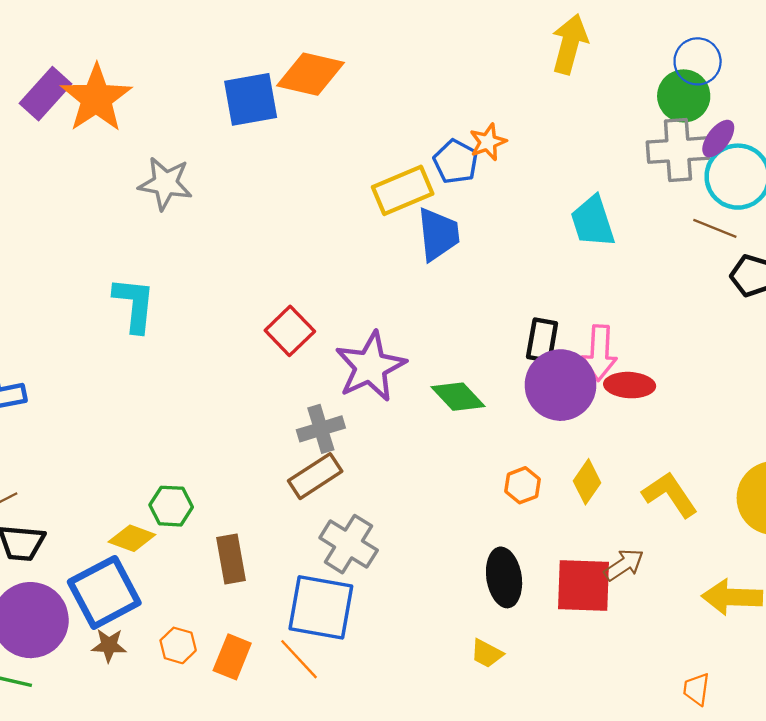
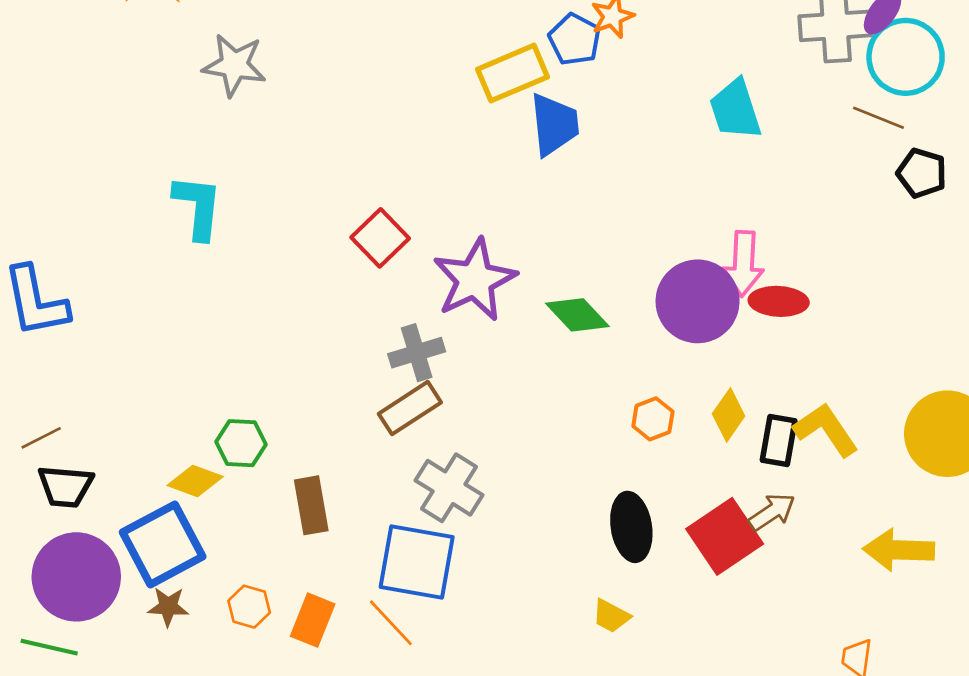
black rectangle: (542, 340) -> (779, 440), moved
red square: (584, 586) -> (725, 536), turned -36

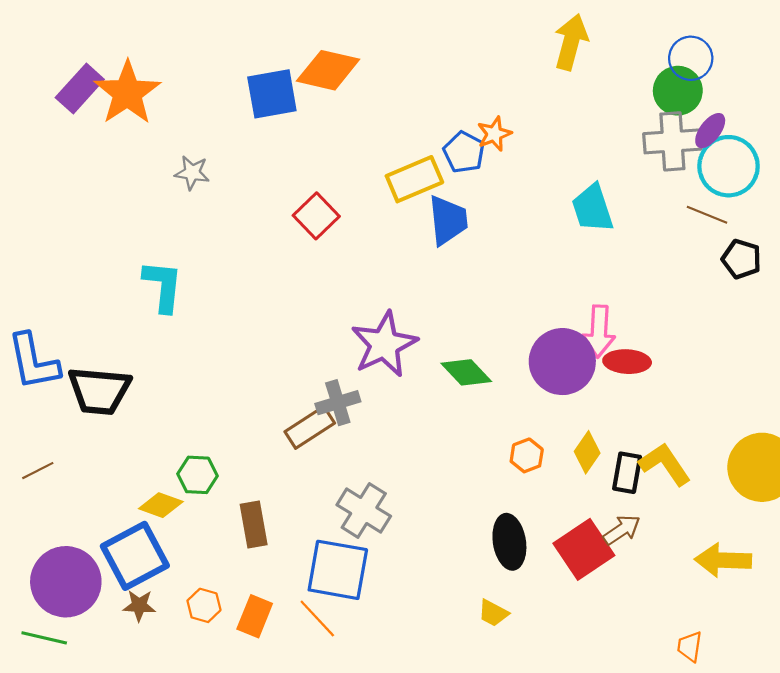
gray star: (234, 65) -> (192, 173), size x0.7
red square: (380, 238) -> (316, 216), moved
brown rectangle: (410, 408) -> (310, 427), moved
black trapezoid: (65, 486) -> (99, 391), moved, size x1.4

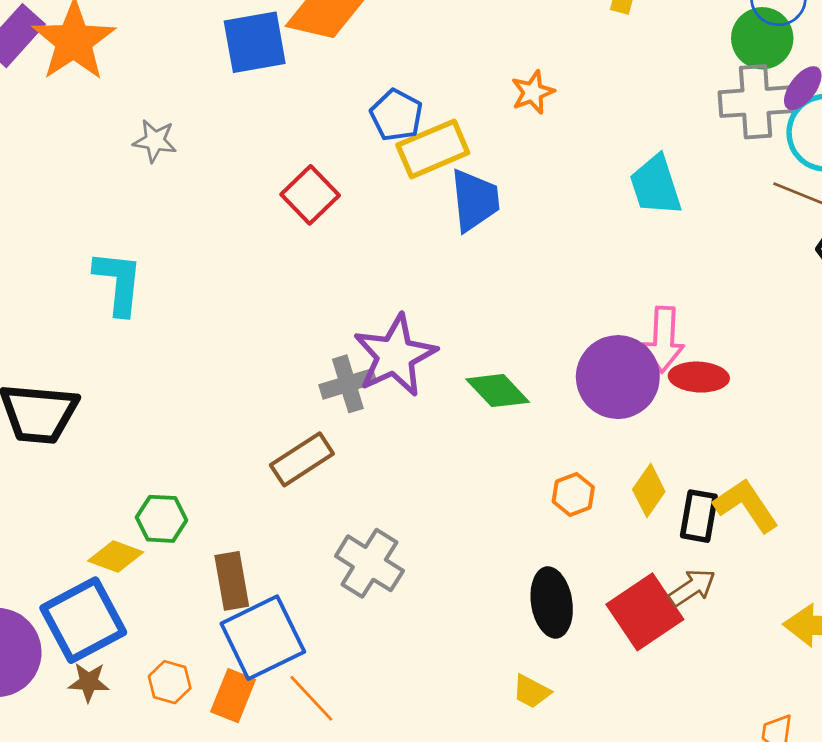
blue pentagon: (464, 152) -> (396, 115), moved
gray cross: (338, 403) -> (348, 384), moved
blue square: (338, 570) -> (263, 638), moved, turned -36

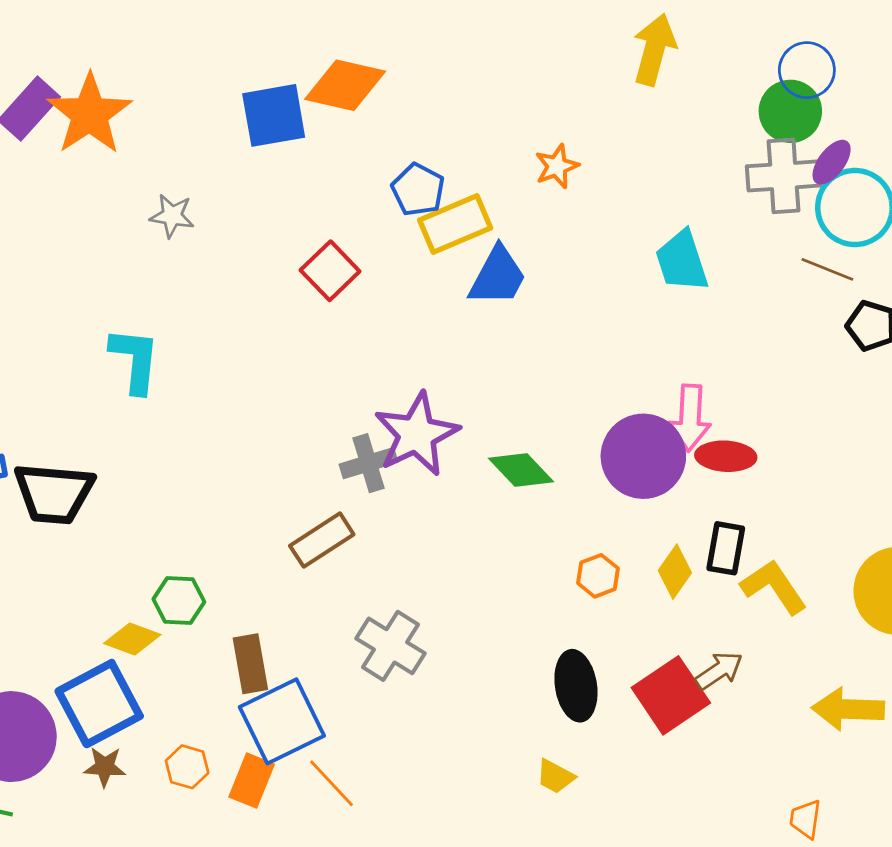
blue trapezoid: (475, 200) -> (498, 276), turned 34
black rectangle: (699, 516) -> (726, 548), moved

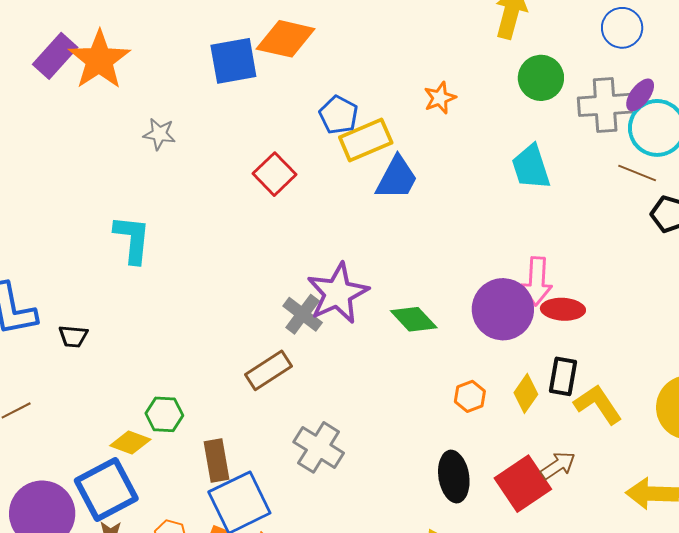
green circle: (790, 111) -> (541, 78), moved
gray cross: (369, 463) -> (303, 314), turned -36
black trapezoid: (54, 493) -> (73, 336), size x0.5

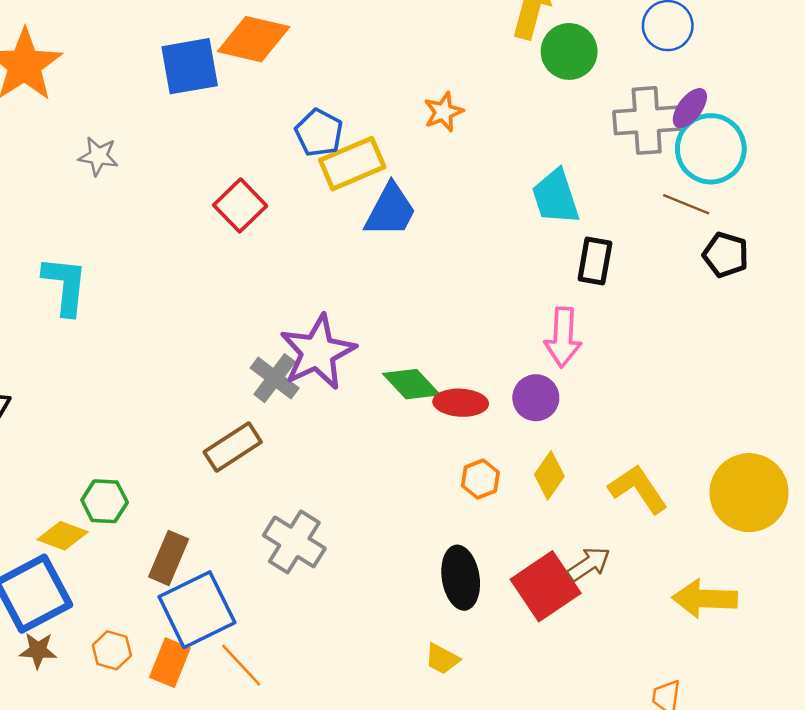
green circle: (541, 78) -> (569, 51), moved
purple circle: (503, 309) -> (536, 398), moved, size x0.6
red ellipse: (563, 309) -> (461, 403), moved
black rectangle: (563, 376) -> (595, 261), moved
brown rectangle: (216, 460) -> (169, 558), turned 33

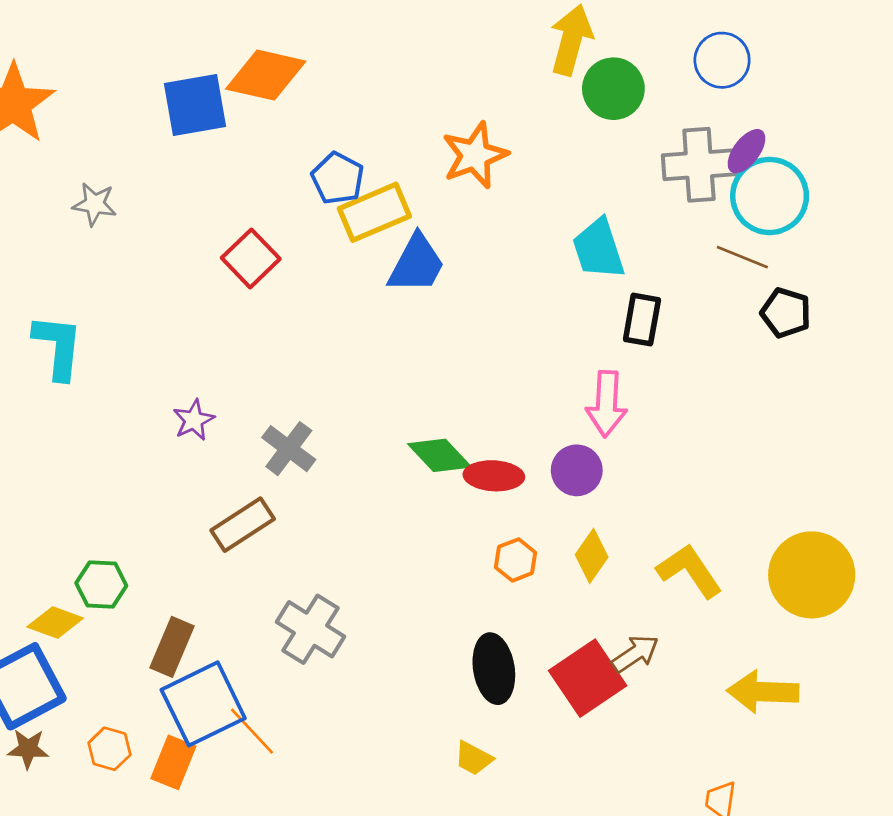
orange star: (443, 112) -> (475, 155), size x1.5
purple star: (318, 352) -> (194, 420), moved, size x0.5
orange line: (241, 665) -> (252, 731), moved

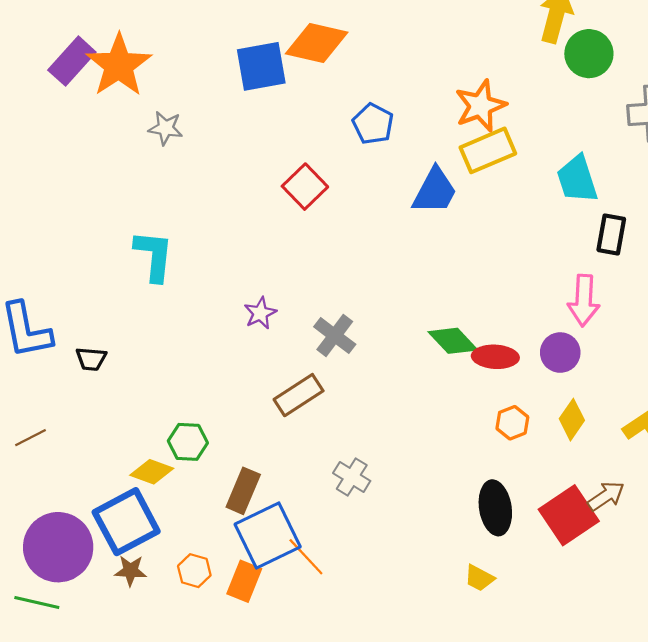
gray star: (95, 204) -> (166, 128), moved
yellow rectangle: (374, 212) -> (488, 150), moved
gray cross: (311, 629) -> (352, 477), size x0.7

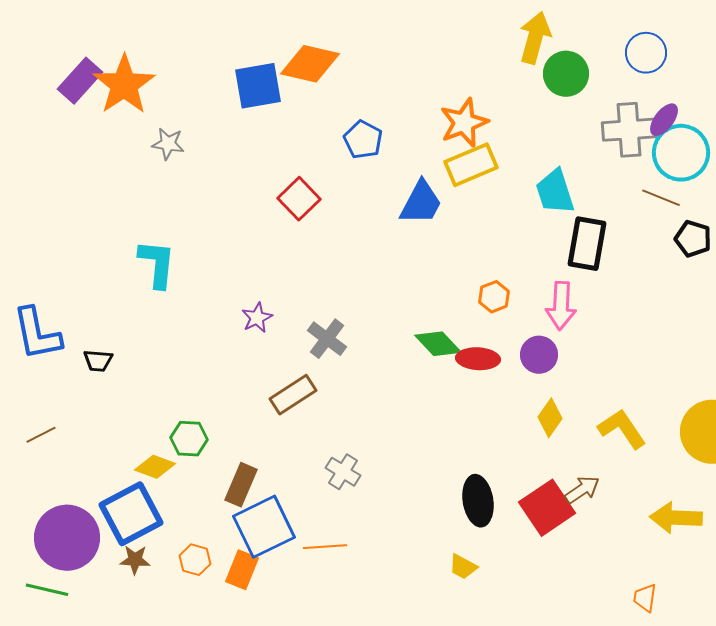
black rectangle: (611, 234) -> (587, 244), size x1.4
orange hexagon: (512, 423) -> (494, 297), moved
orange line: (306, 557) -> (325, 547), moved, turned -51

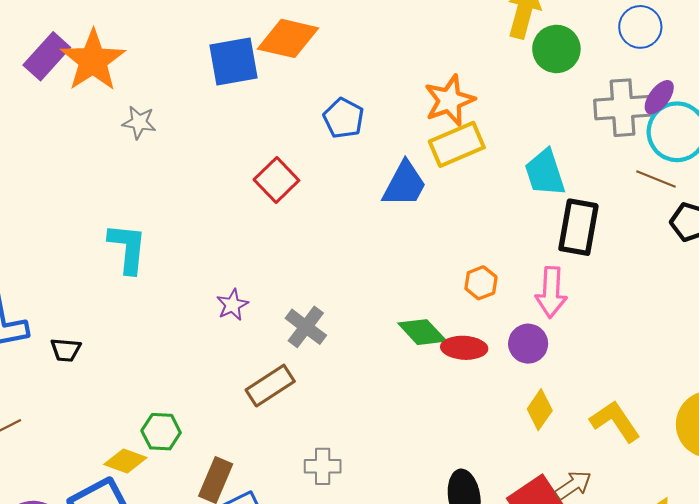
gray cross: (343, 472) -> (323, 466), turned -32

